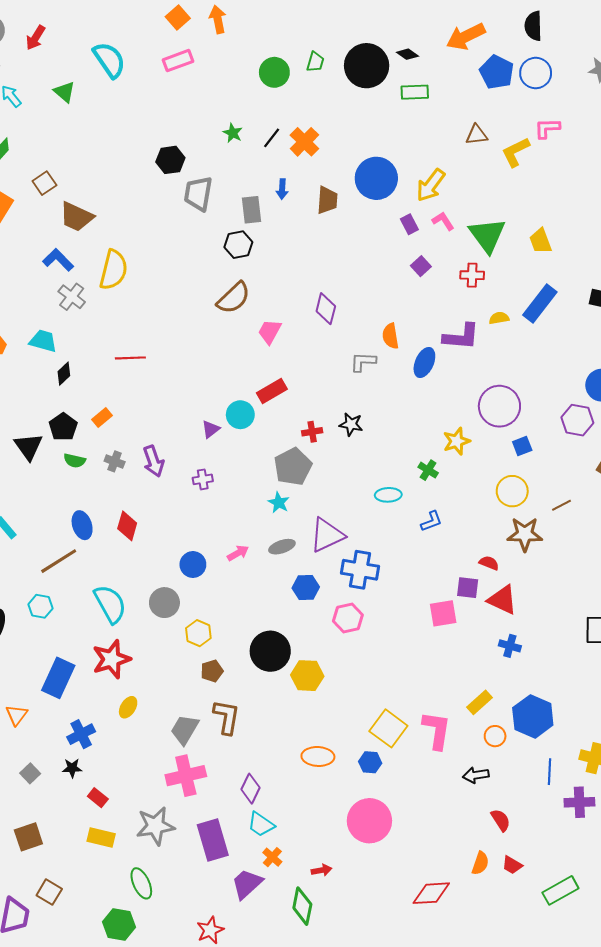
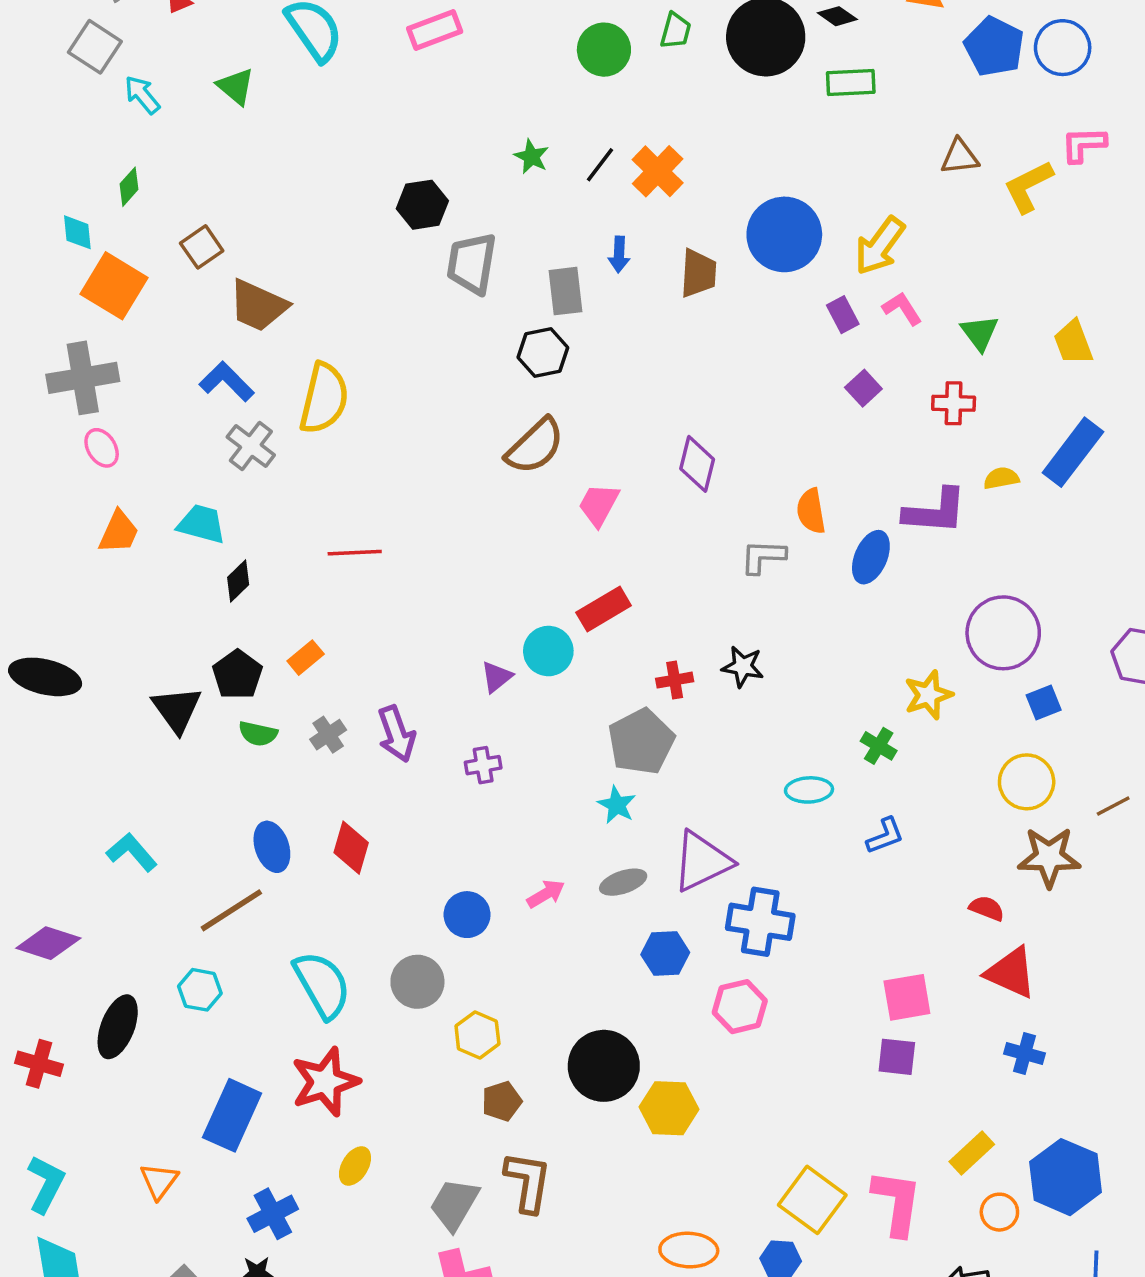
green triangle: (487, 235) -> (980, 333), size x0.6
gray cross: (115, 461) -> (328, 735), turned 36
purple square: (468, 588) -> (897, 1057), moved

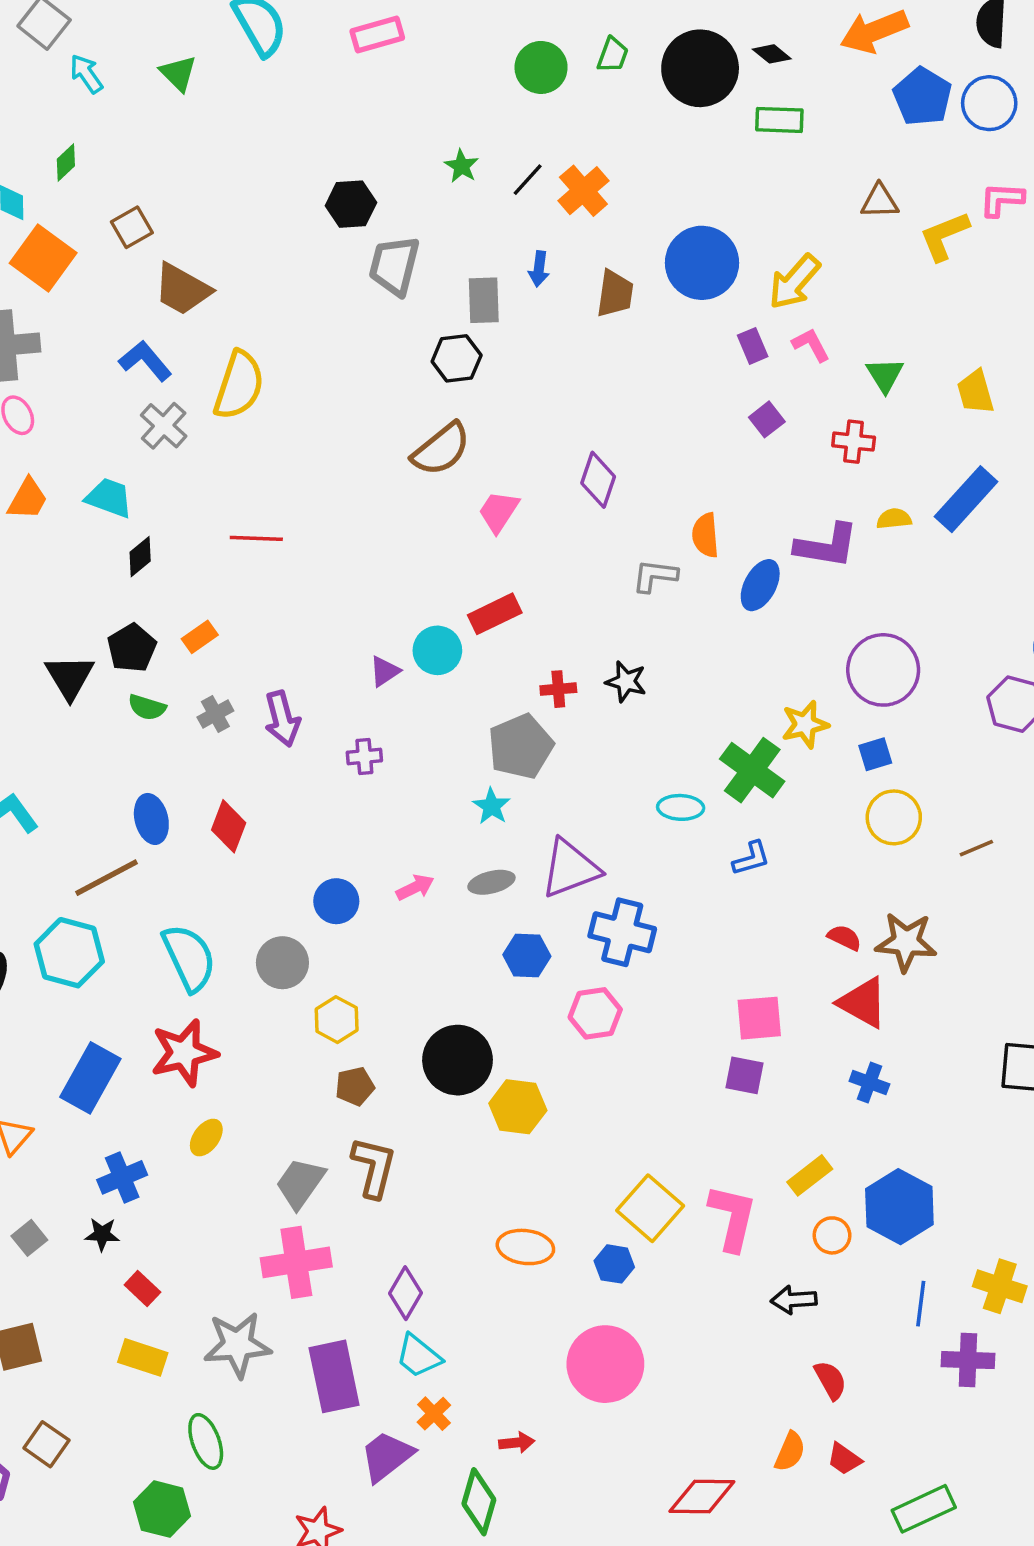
blue square: (1044, 703) -> (875, 754), moved
green cross: (879, 746) -> (752, 770), size x1.8
brown star: (1049, 857) -> (906, 942), moved
cyan hexagon: (200, 990) -> (69, 953), size x1.6

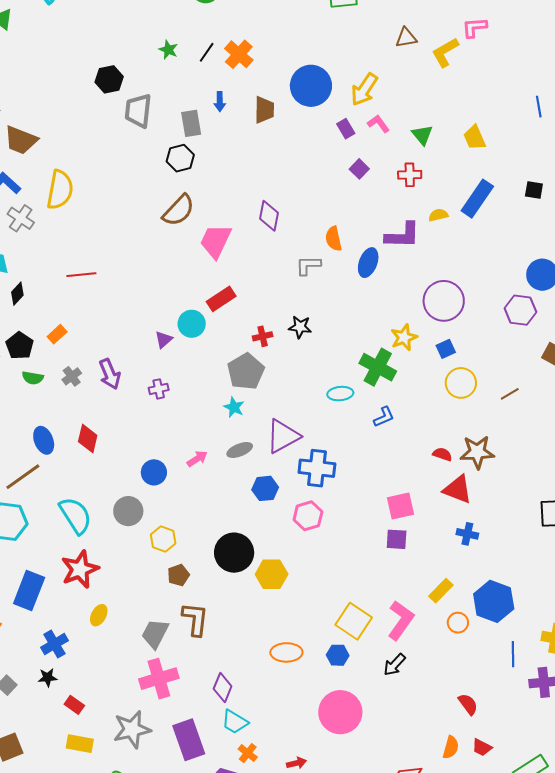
pink trapezoid: (499, 512) -> (215, 241), size x1.4
pink L-shape: (733, 1218) -> (401, 620), turned 30
black arrow: (794, 1300) -> (394, 665), moved, turned -35

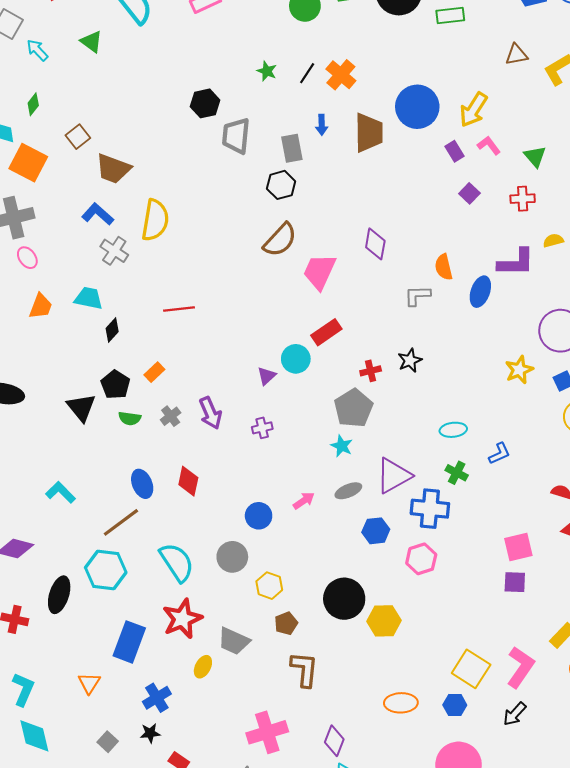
brown trapezoid: (264, 110) -> (369, 133), size x1.4
black star: (300, 327) -> (410, 360), turned -30
green cross: (378, 367) -> (457, 473), moved, size x0.6
gray trapezoid: (155, 634) -> (234, 641), moved, turned -92

